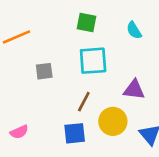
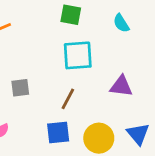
gray square: (44, 71) -> (20, 88), moved
yellow circle: (113, 121) -> (99, 138), moved

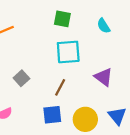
purple triangle: (121, 86) -> (104, 77), turned 30
gray square: (20, 88) -> (21, 78), turned -35

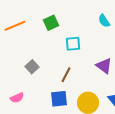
green square: (62, 19) -> (51, 23), moved, turned -35
cyan square: (68, 52) -> (73, 44), size x0.7

